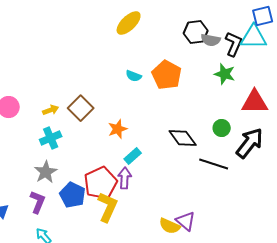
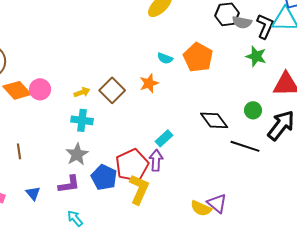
orange star: (118, 129) -> (149, 83), moved
cyan cross: (51, 138) -> (82, 120), turned 30
purple L-shape: (38, 202) -> (69, 184), turned 60

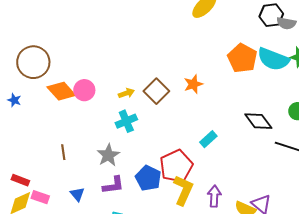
cyan semicircle: (165, 58) -> (273, 59), moved, size x2.0
cyan cross: (82, 120) -> (126, 121), turned -30
gray star: (77, 154) -> (108, 155), moved
purple arrow: (156, 160) -> (214, 196), moved

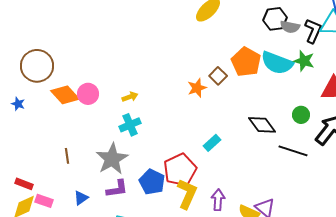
brown square: (156, 91) -> (218, 76), moved, size x0.7
gray star: (108, 155) -> (112, 159), size x1.4
blue triangle: (77, 194) -> (81, 198), turned 35

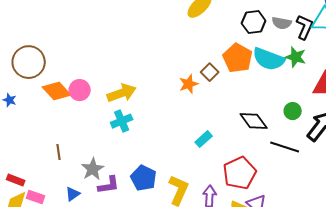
black hexagon: (275, 19) -> (254, 22), moved
yellow arrow: (130, 97) -> (122, 93), size x1.8
gray star: (112, 159) -> (93, 169), moved, size x0.7
red pentagon: (180, 170) -> (240, 173), moved

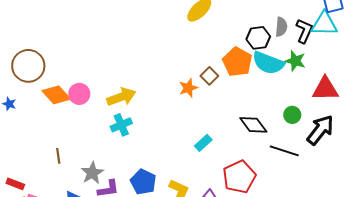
black hexagon: (254, 22) -> (258, 38), moved
gray semicircle: (282, 23) -> (281, 27), turned -96

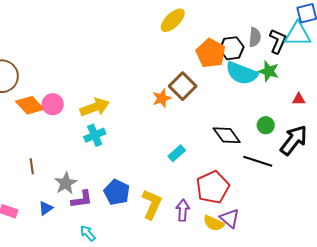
orange pentagon: (237, 62) -> (211, 53), moved
brown square: (209, 76) -> (183, 86), size x1.5
red triangle: (325, 89) -> (299, 99), size x0.5

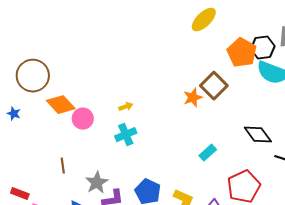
pink circle: (53, 104) -> (83, 119), moved
yellow arrow: (95, 107) -> (126, 107), size x0.5

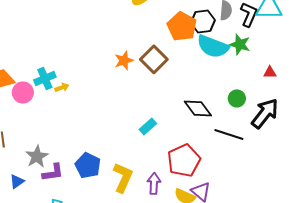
orange star: (193, 98) -> (124, 60), moved
yellow arrow: (126, 107) -> (62, 87), moved
cyan cross: (126, 135) -> (45, 78), moved

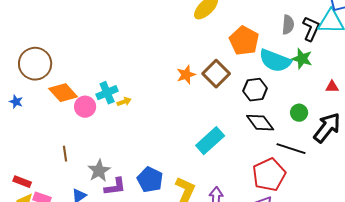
black hexagon: (203, 21) -> (255, 90), moved
cyan rectangle: (148, 126) -> (210, 141), size x1.6
red pentagon: (184, 160) -> (269, 175), moved

